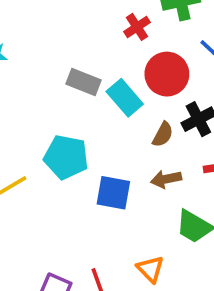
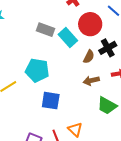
blue square: (113, 193) -> (51, 101), moved
orange triangle: (150, 269) -> (75, 129), moved

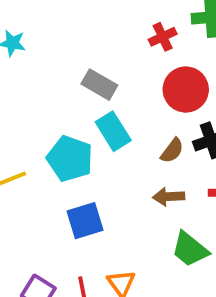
cyan rectangle: (68, 37) -> (113, 131), moved
blue square: (51, 101) -> (85, 221), turned -36

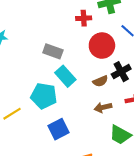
red cross: (163, 37) -> (84, 18), turned 32
brown semicircle: (172, 151) -> (100, 81), turned 40

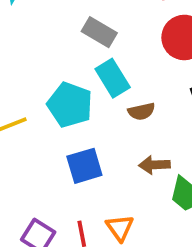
brown semicircle: (100, 81) -> (141, 111), moved
brown arrow: (103, 107) -> (154, 165), moved

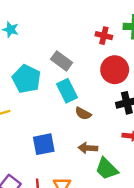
cyan pentagon: (70, 105) -> (26, 79), moved
brown semicircle: (141, 111) -> (83, 114), turned 35

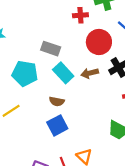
brown semicircle: (83, 114) -> (57, 101), moved
brown arrow: (88, 148) -> (90, 73), moved

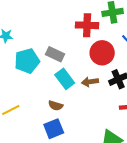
red cross: (80, 15) -> (87, 25), size x1.5
cyan pentagon: (25, 73) -> (27, 61), moved, turned -30

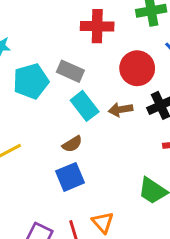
red cross: (87, 25) -> (97, 26), moved
brown semicircle: (56, 106) -> (72, 144), turned -48

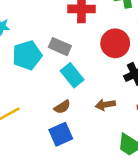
brown arrow: (121, 110) -> (105, 105), moved

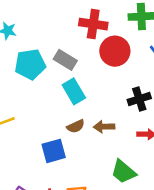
red circle: (115, 43) -> (115, 51), moved
brown semicircle: (62, 107) -> (76, 126), moved

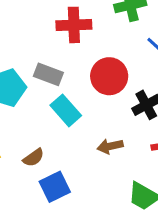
red circle: (115, 51) -> (109, 76), moved
brown semicircle: (76, 126) -> (34, 158), moved

